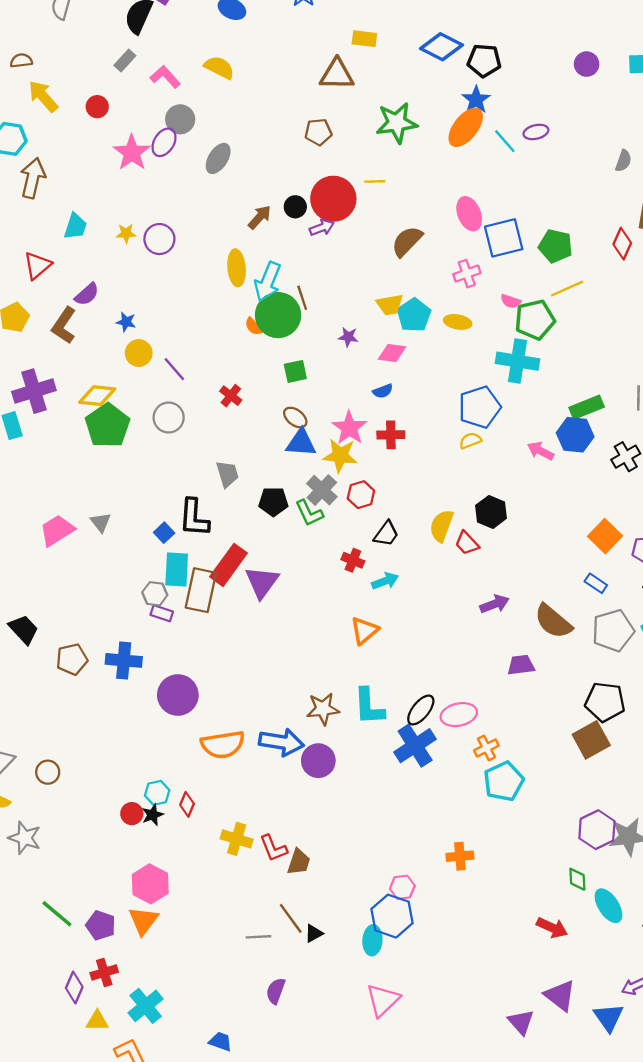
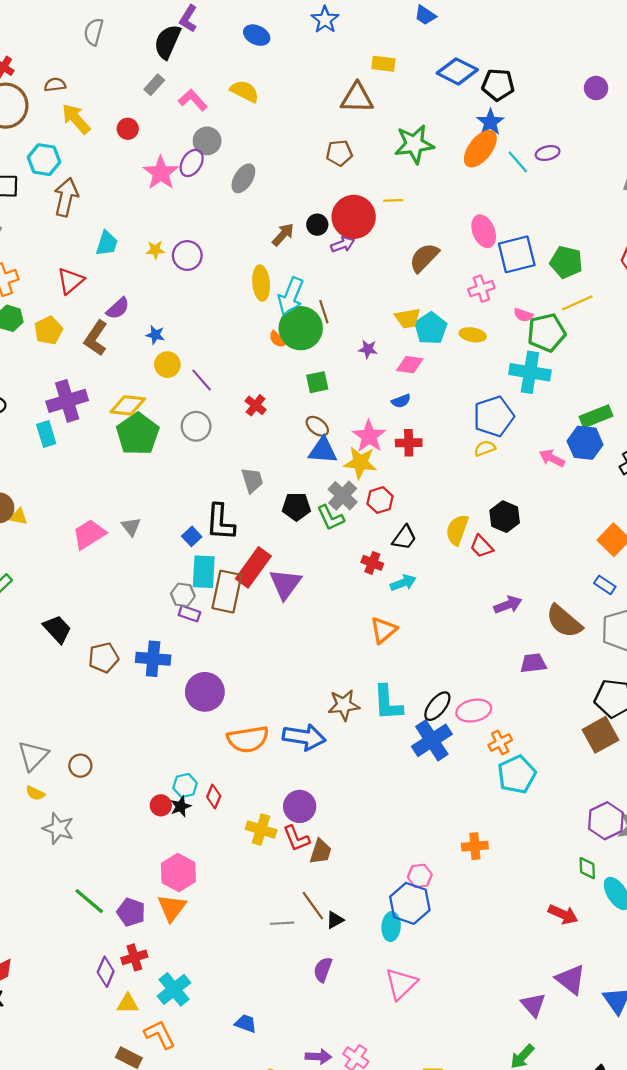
purple circle: (318, 761) -> (300, 806), moved
purple semicircle: (276, 991) -> (323, 970), moved

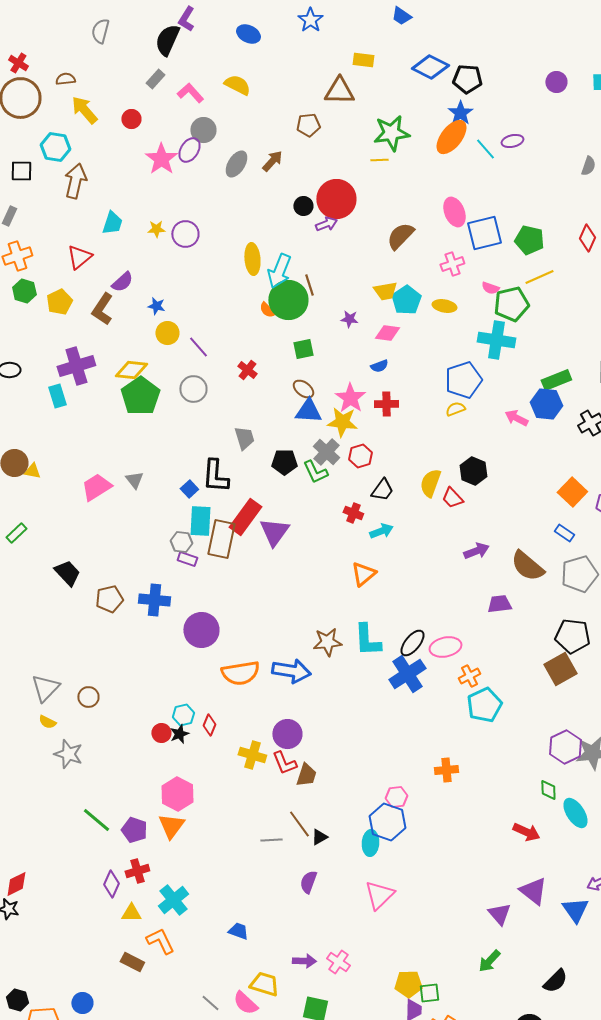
brown pentagon: (339, 153) -> (308, 125), moved
yellow line: (393, 200) -> (379, 160), moved
brown arrow: (283, 235) -> (272, 161), moved

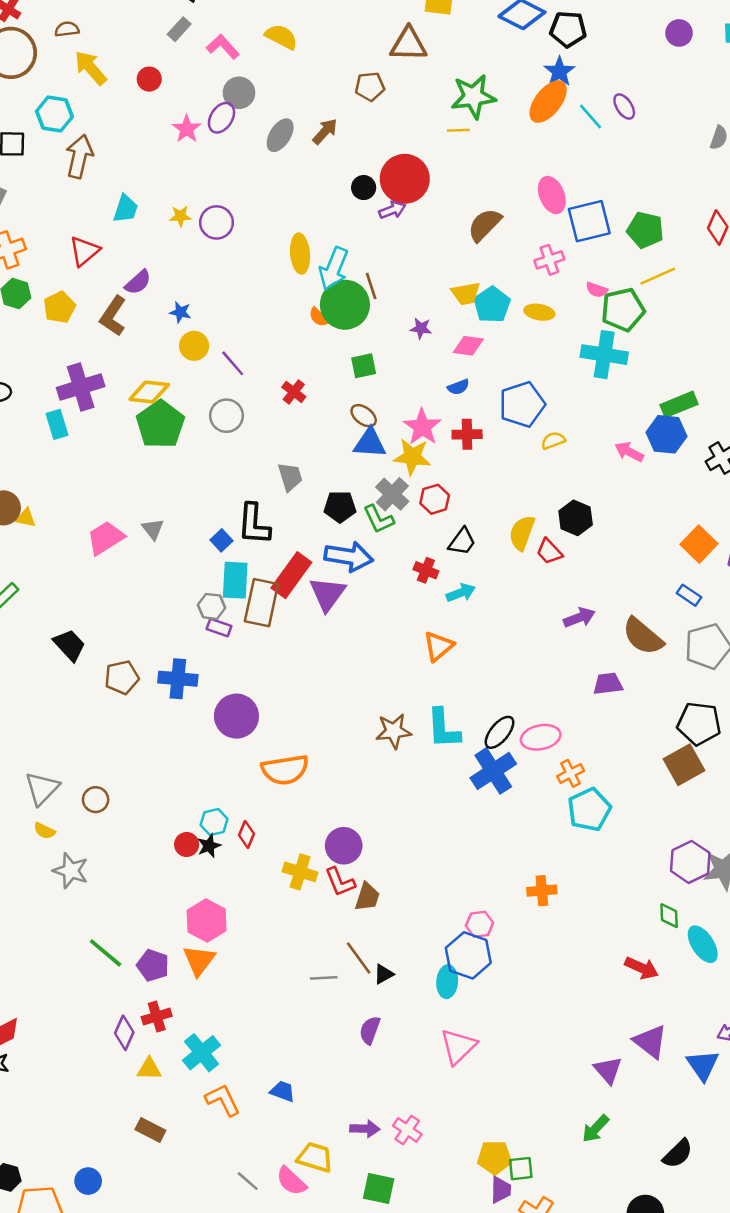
purple ellipse: (512, 141) -> (624, 107), turned 70
pink star: (161, 159) -> (187, 129), size x0.7
blue pentagon: (463, 380) -> (522, 404), moved
blue arrow: (291, 671) -> (349, 557), moved
orange L-shape: (160, 941) -> (223, 1100), moved

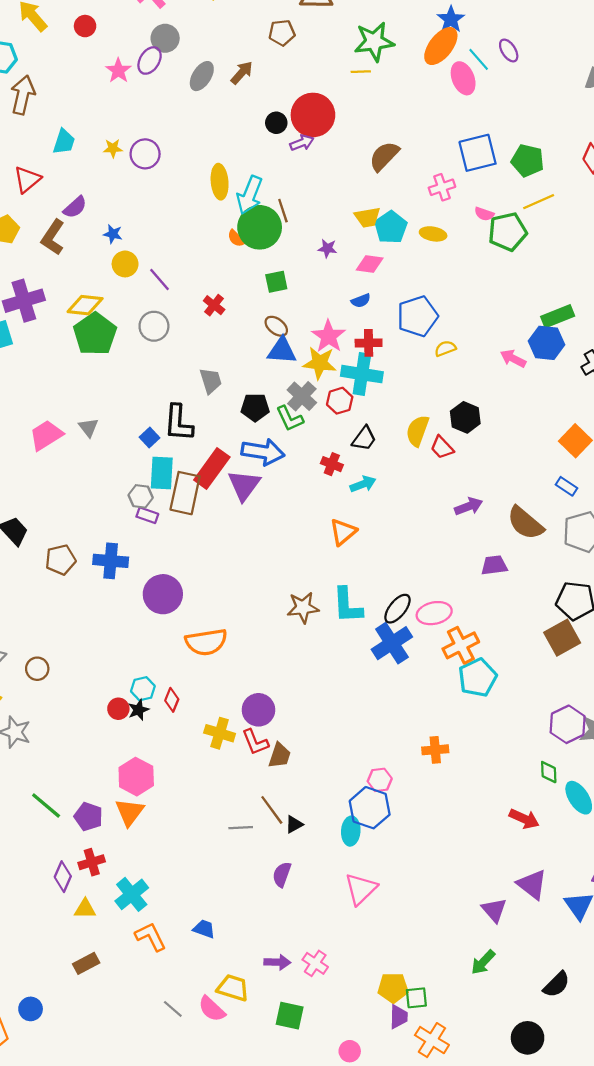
pink ellipse: (552, 195) -> (463, 78), moved
cyan cross: (604, 355) -> (362, 374), moved
orange cross: (571, 773) -> (461, 645), size x1.5
brown rectangle: (150, 1130) -> (86, 963), turned -55

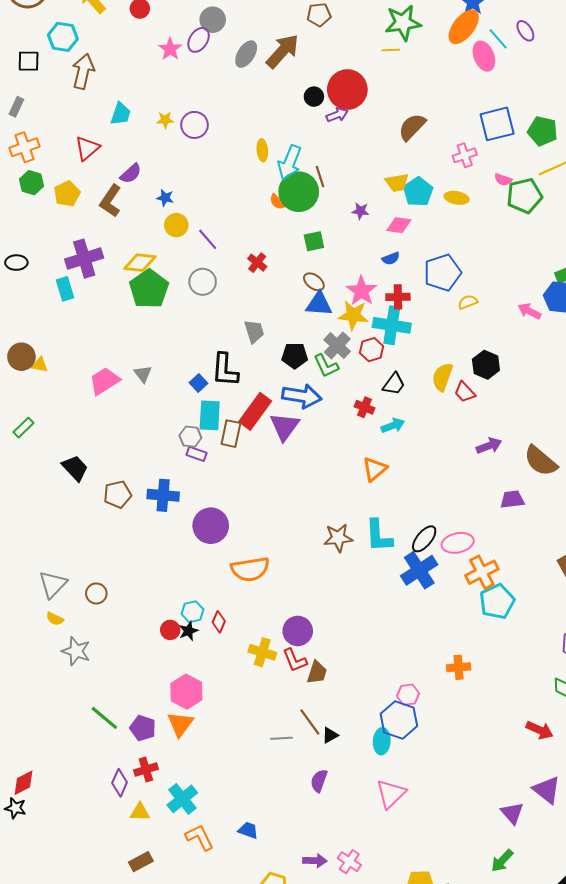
brown arrow: (242, 73) -> (283, 51), size x1.6
yellow ellipse: (220, 182) -> (262, 150), size x0.7
brown rectangle: (185, 493) -> (231, 434), size x0.7

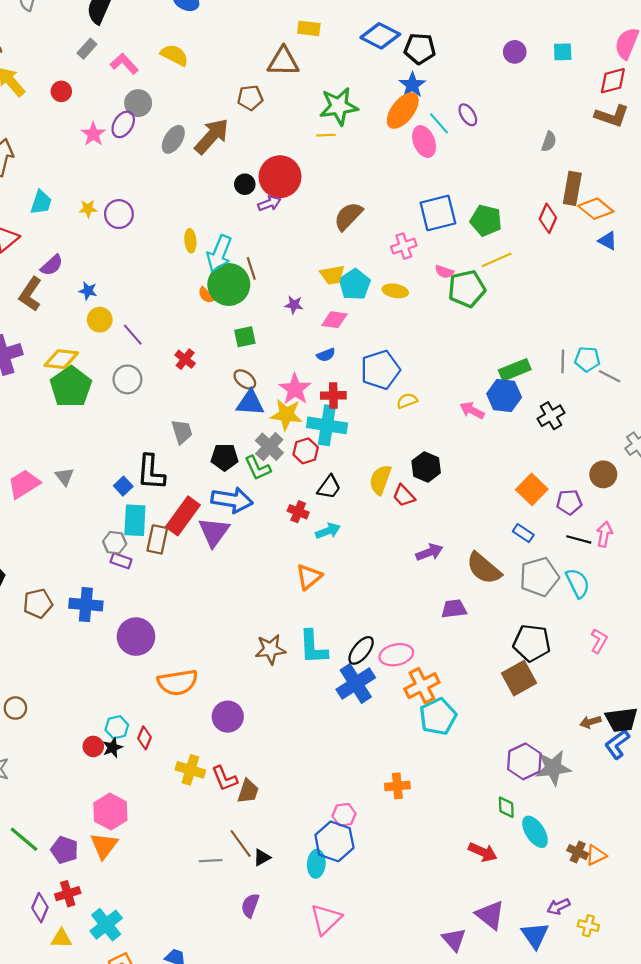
purple circle: (298, 631) -> (228, 717), moved

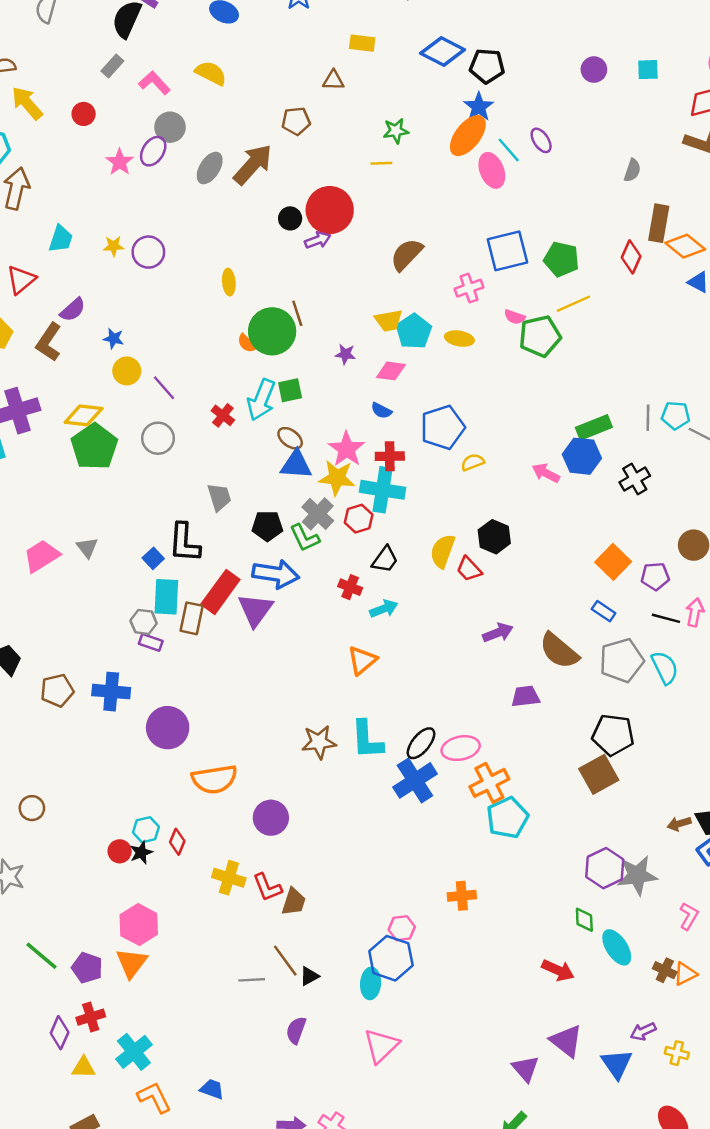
brown triangle: (283, 61) -> (333, 80), size x0.6
green star: (339, 106) -> (396, 131), size x0.6
cyan arrow: (219, 254) -> (261, 400), moved
blue semicircle: (326, 355) -> (381, 411), turned 48
pink L-shape: (599, 641) -> (689, 916), moved

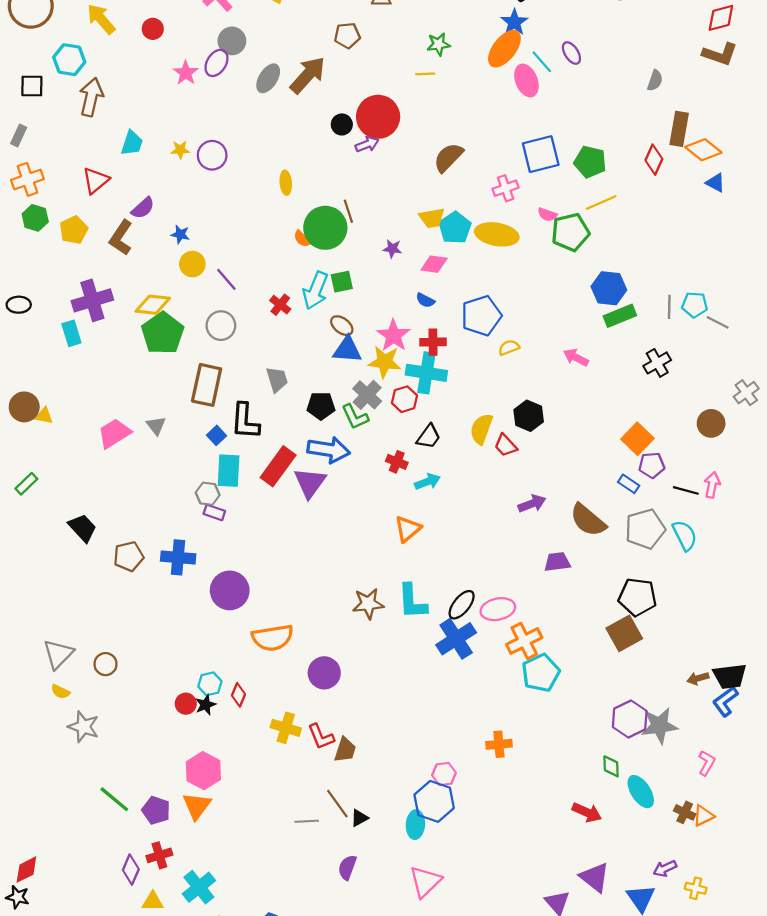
yellow ellipse: (459, 339) -> (497, 234), size x1.6
blue hexagon: (582, 456) -> (609, 288), moved
purple pentagon: (655, 576) -> (652, 465), moved
brown rectangle: (192, 618) -> (207, 385), moved, size x1.4

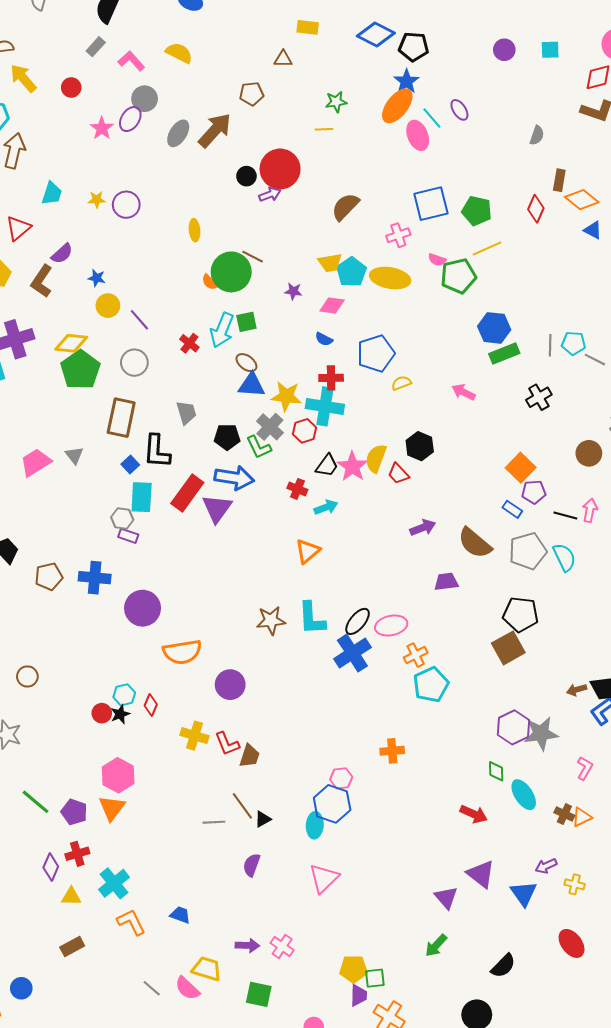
brown rectangle: (679, 129) -> (559, 180), size x0.7
brown line: (348, 211) -> (253, 257), turned -45
pink star: (393, 335) -> (352, 467), moved
orange cross: (524, 641) -> (416, 655), size x0.7

